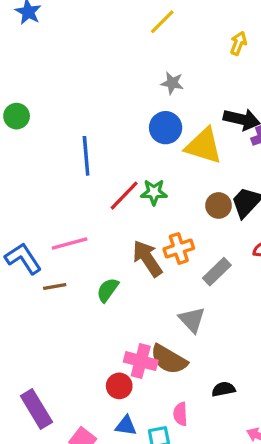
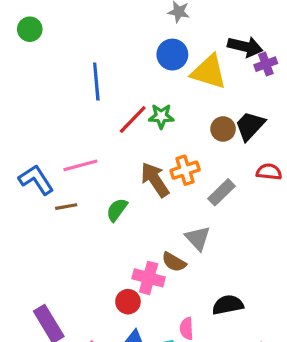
green circle: (17, 116) -> (30, 29), moved
brown semicircle: (169, 359) -> (174, 262), moved, size x0.7
black semicircle: (223, 389) -> (228, 305), size x1.4

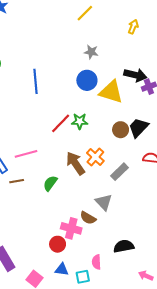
blue line: (96, 81) -> (36, 81), moved
orange cross: (185, 170) -> (95, 157), turned -30

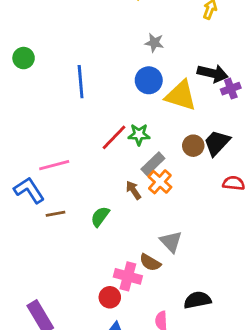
pink line: (26, 154) -> (54, 165), moved
brown arrow: (75, 163) -> (133, 190), size x0.6
gray rectangle: (120, 172) -> (153, 164), moved

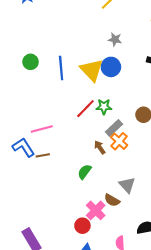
green circle: (24, 58) -> (31, 62), moved
yellow triangle: (181, 96) -> (92, 70), moved, turned 30
brown line: (56, 214) -> (43, 155), moved
green semicircle: (100, 217) -> (84, 172), moved
pink cross: (128, 276) -> (96, 210), turned 30

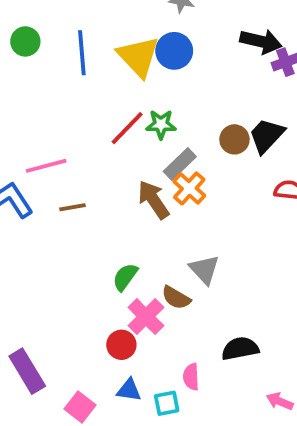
brown arrow: (100, 147) -> (153, 200), size x1.5
brown line: (43, 155) -> (72, 207), moved
green semicircle: (84, 172) -> (125, 277), moved

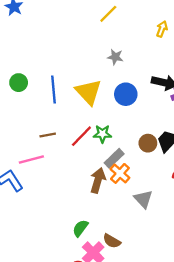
blue circle: (174, 51) -> (126, 94), moved
brown arrow: (153, 200) -> (98, 180), turned 50
brown line: (72, 207) -> (48, 135), moved
gray triangle: (204, 269) -> (143, 199), moved

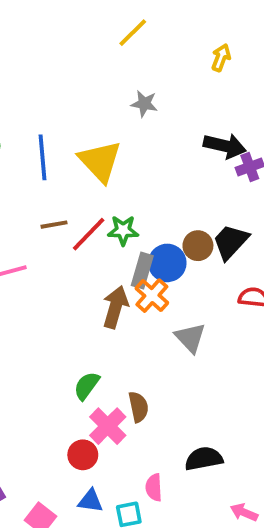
blue circle: (126, 94) -> (167, 263), moved
brown line: (48, 135) -> (54, 225), moved
gray rectangle: (114, 158) -> (142, 271), turned -30
brown semicircle: (112, 241) -> (138, 407), turned -132

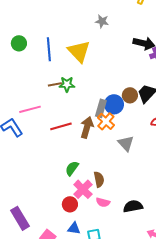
green star: (123, 230) -> (67, 84), moved
red line: (89, 234) -> (61, 126), moved, turned 30
pink semicircle: (154, 487) -> (103, 202), moved, turned -72

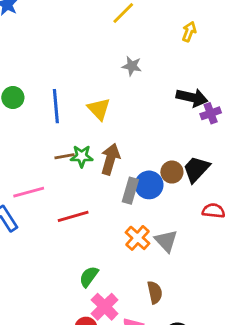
yellow triangle: (79, 51) -> (99, 109), size x0.7
orange cross: (106, 121) -> (138, 238), moved
brown arrow: (87, 127) -> (110, 159), moved
brown semicircle: (99, 179) -> (155, 292), moved

